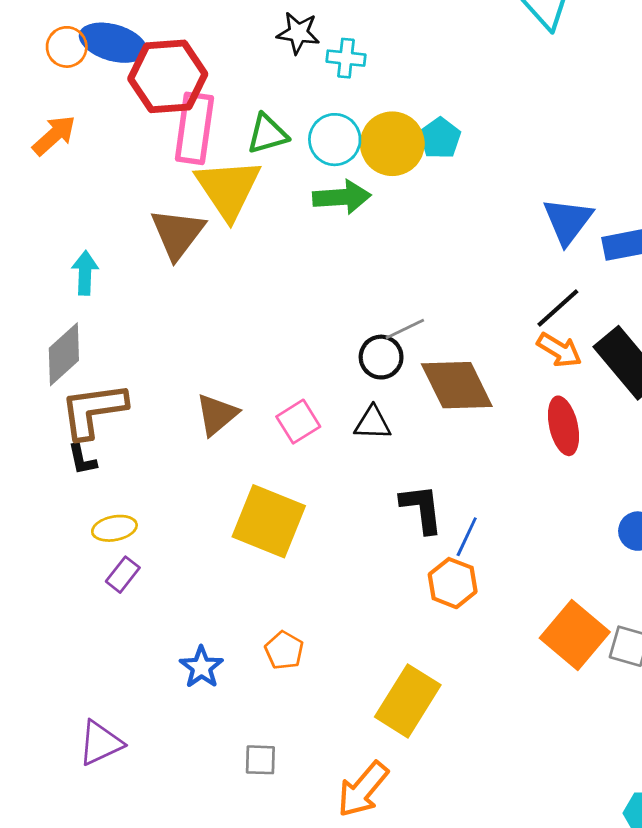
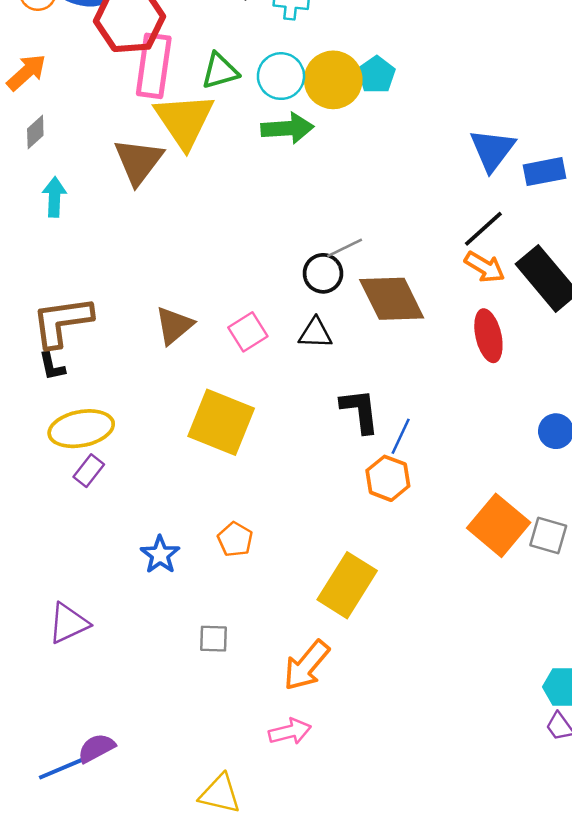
gray diamond: (64, 354) -> (35, 132), moved, size x0.6
yellow ellipse: (114, 528) -> (81, 429), size x1.6

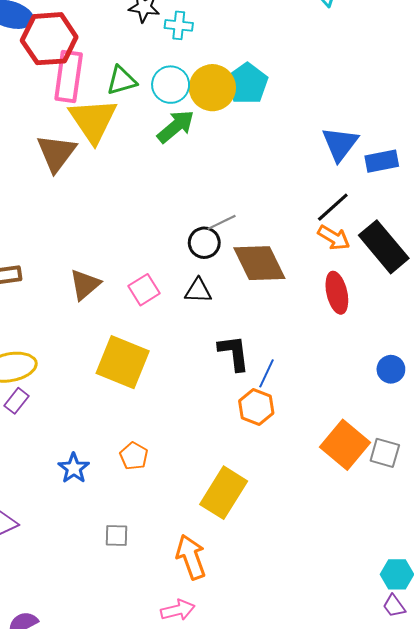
cyan pentagon: (376, 75) -> (247, 84), size x1.4
green arrow: (287, 128) -> (176, 126), turned -36
orange arrow: (306, 665) -> (191, 557), turned 120

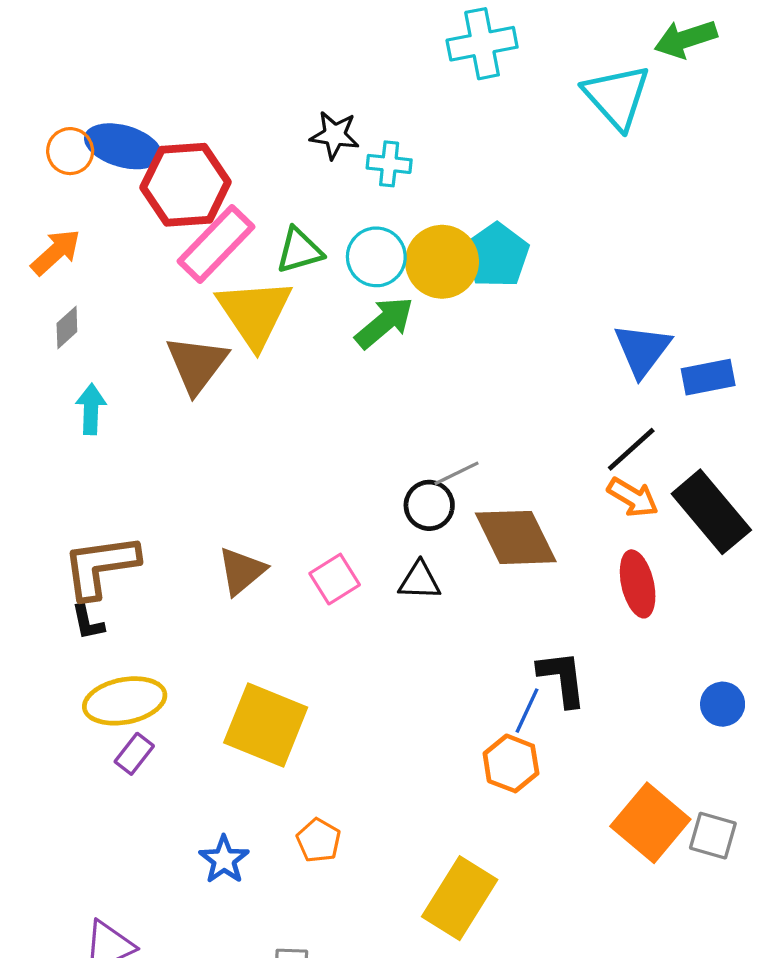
pink rectangle: (69, 76) -> (216, 244), turned 36
black L-shape: (234, 353) -> (562, 678), moved
yellow square: (123, 362) -> (266, 725), moved

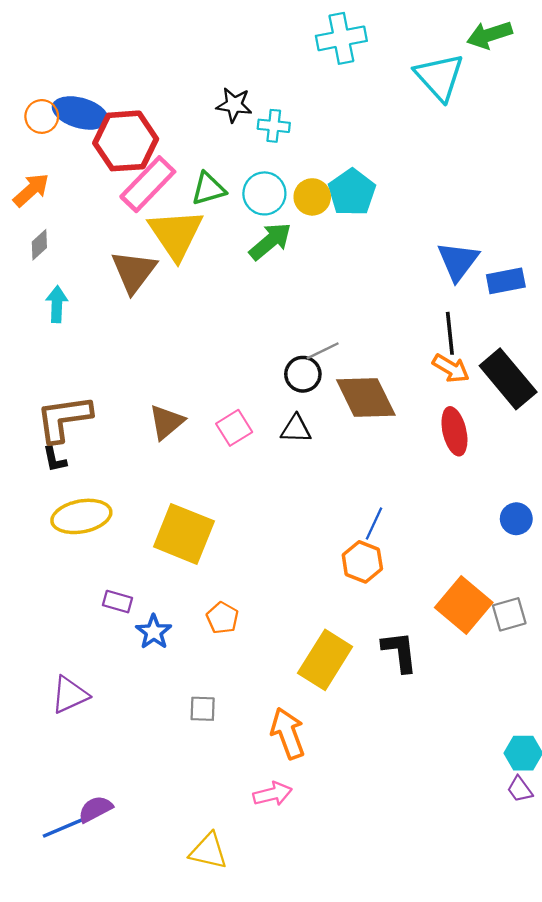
yellow circle: (442, 262) -> (312, 197), size x0.7
black line: (631, 449) -> (450, 333), turned -54
black L-shape: (562, 678) -> (400, 652), moved
purple rectangle: (134, 754) -> (117, 602), moved, turned 68
gray square: (713, 836) -> (509, 614), turned -32

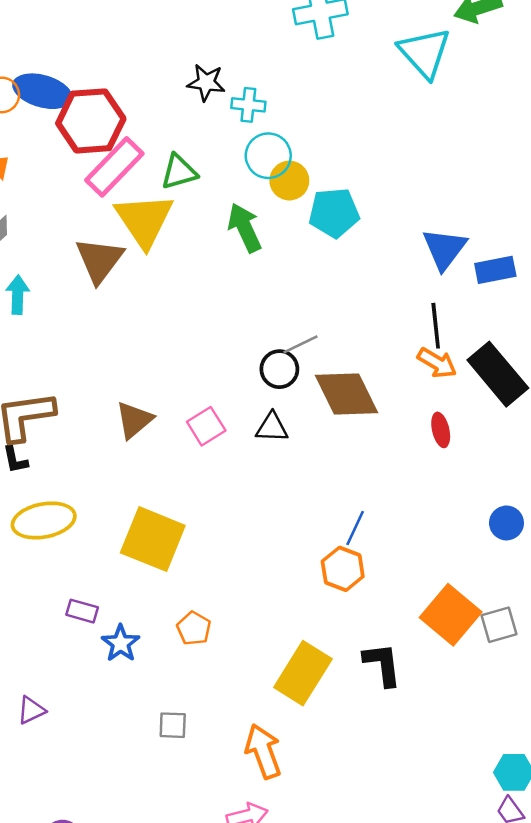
cyan pentagon: (352, 192) -> (334, 213), moved, turned 30
cyan circle: (264, 193) -> (268, 156), moved
green arrow: (270, 241) -> (245, 228), turned -75
red ellipse: (454, 431) -> (441, 430), size x0.7
purple triangle: (70, 695) -> (31, 710), size x0.7

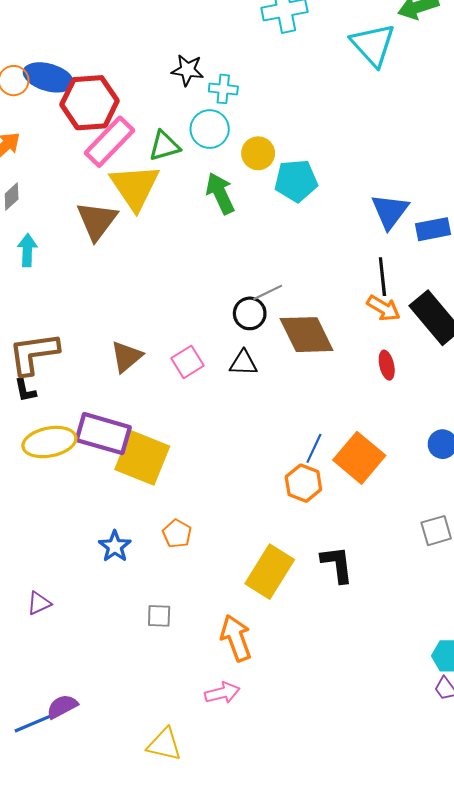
cyan circle: (268, 156) -> (210, 129), moved
purple rectangle: (82, 611) -> (103, 434), moved, size x2.0
orange square: (451, 615) -> (359, 458), moved

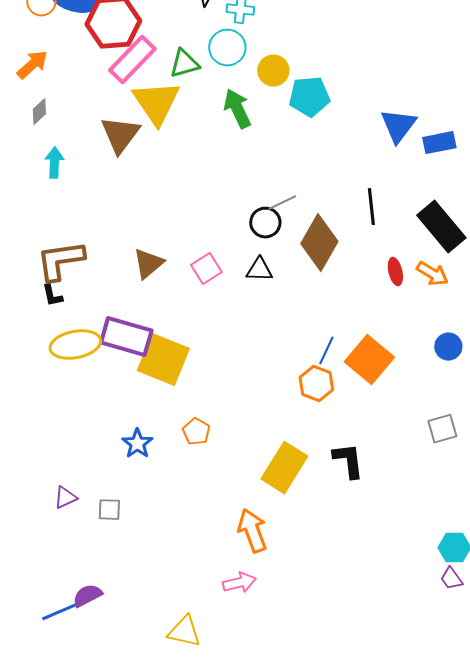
black line: (382, 277) -> (371, 207), moved
orange arrow: (384, 308) -> (432, 274), moved
brown diamond: (307, 335) -> (319, 243), turned 56
gray square: (159, 616) -> (109, 510), moved

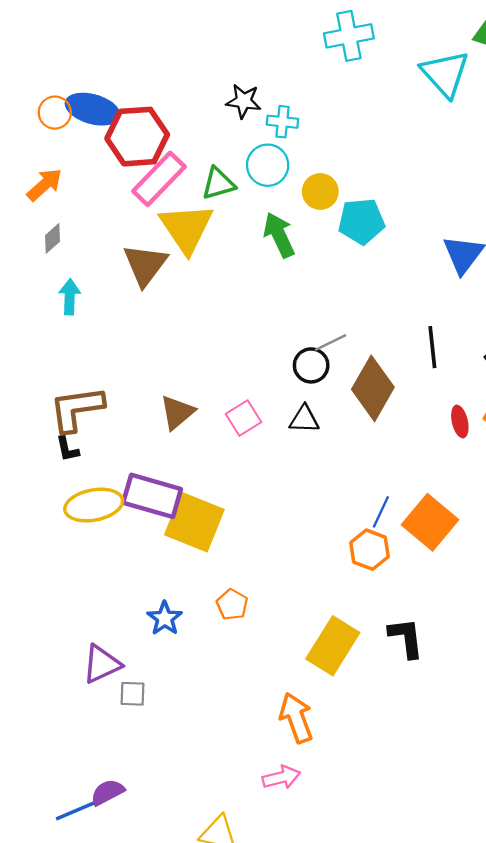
purple triangle: (65, 498) -> (102, 664), moved, size x1.5

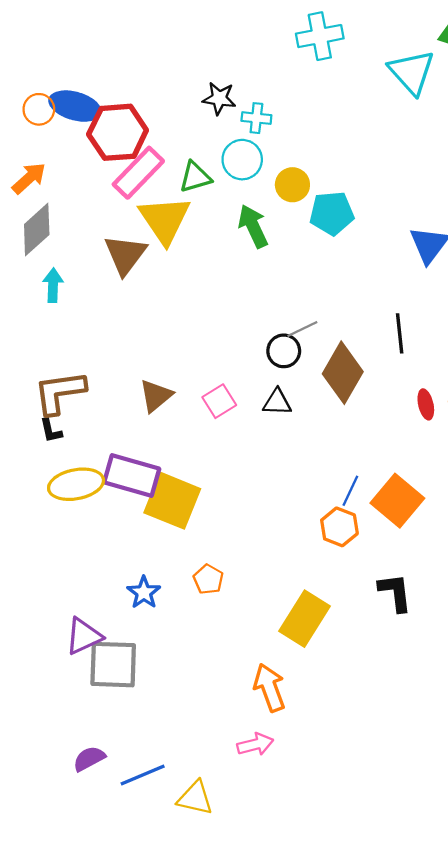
gray diamond: (53, 238) -> (37, 230), size x1.8
black L-shape: (406, 638) -> (395, 592), moved
gray square: (133, 694) -> (113, 665), size x2.0
blue line: (79, 809) -> (143, 775), moved

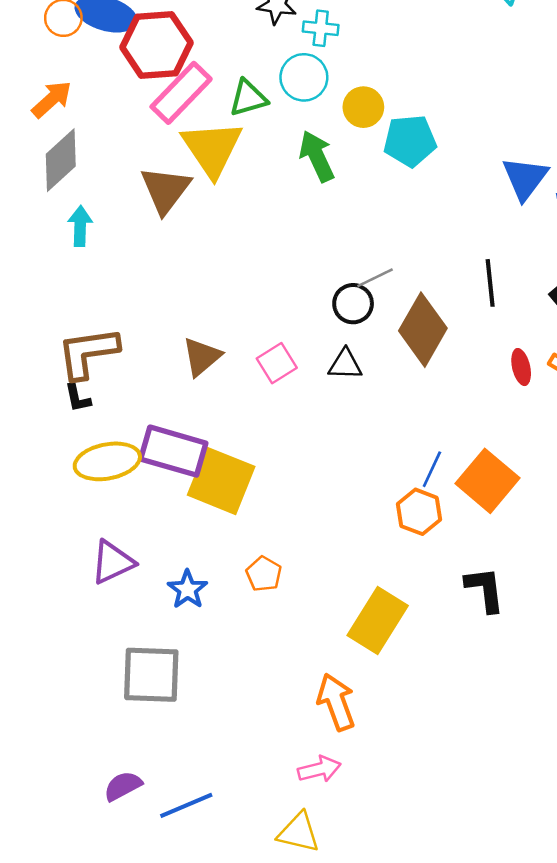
purple triangle: (84, 636) -> (113, 562), moved
yellow triangle: (195, 798) -> (299, 833), moved

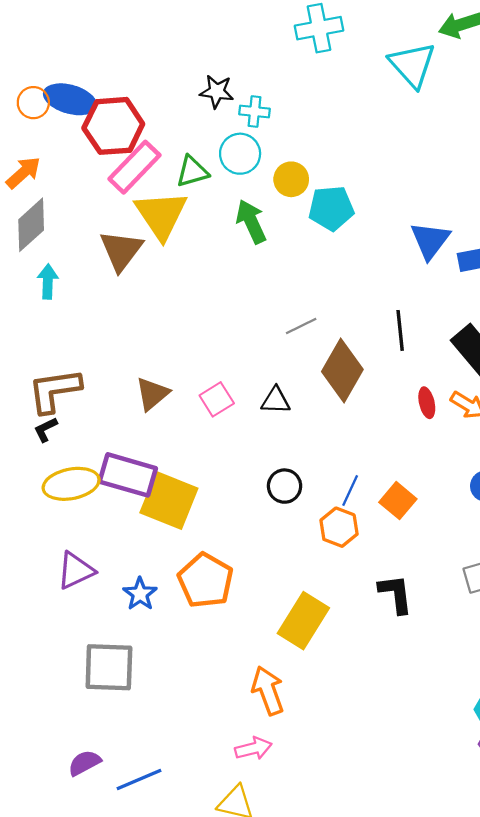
black circle: (353, 304) -> (285, 486), moved
black L-shape: (78, 398) -> (46, 429), turned 76
orange square: (488, 481) -> (398, 501), size x0.7
orange pentagon: (264, 574) -> (206, 581), size x1.8

